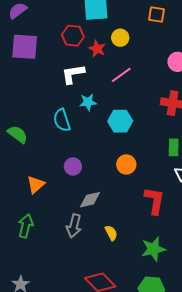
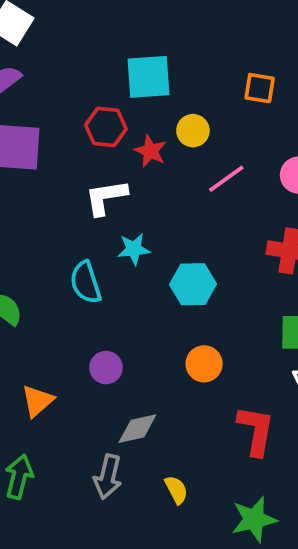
pink line: (121, 75) -> (226, 179), moved

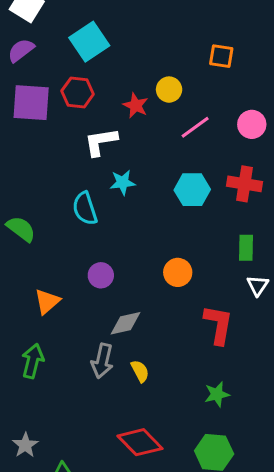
cyan square: (149, 77) -> (89, 42), moved, turned -30
red hexagon: (106, 127) -> (78, 92), moved
cyan hexagon: (193, 284) -> (192, 190), moved
yellow semicircle: (176, 490) -> (140, 371), moved
green star: (254, 519) -> (217, 394), size x0.7

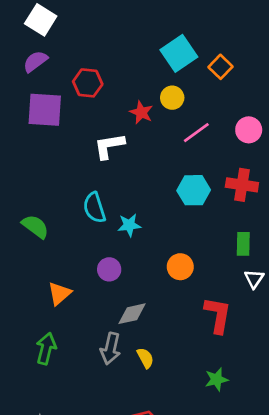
cyan square: (89, 42) -> (179, 53), moved
orange square: (221, 56) -> (220, 67), turned 35
red hexagon: (78, 92) -> (88, 83), moved
cyan star: (123, 182) -> (129, 225), moved

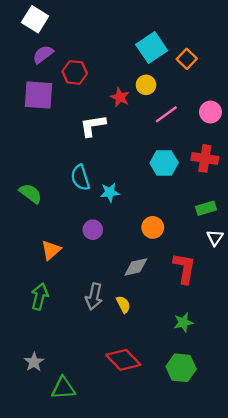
purple semicircle: (35, 61) -> (43, 54), moved
green rectangle: (243, 244) -> (206, 208), turned 72
gray diamond: (132, 314) -> (136, 267), moved

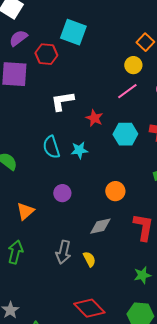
cyan square: (152, 48) -> (73, 32), moved, turned -36
yellow circle: (146, 85) -> (133, 65), moved
red star: (120, 97) -> (94, 118), moved
cyan star: (110, 192) -> (79, 150), moved

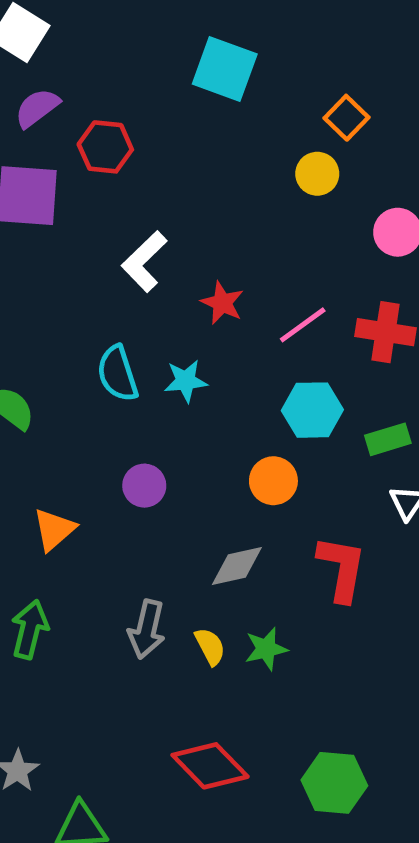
cyan square: (73, 32) -> (225, 69), moved
pink line: (127, 91) -> (303, 325), moved
white L-shape: (62, 101) -> (144, 261), turned -35
cyan hexagon: (125, 134) -> (312, 410), moved
green star: (142, 275) -> (266, 649), moved

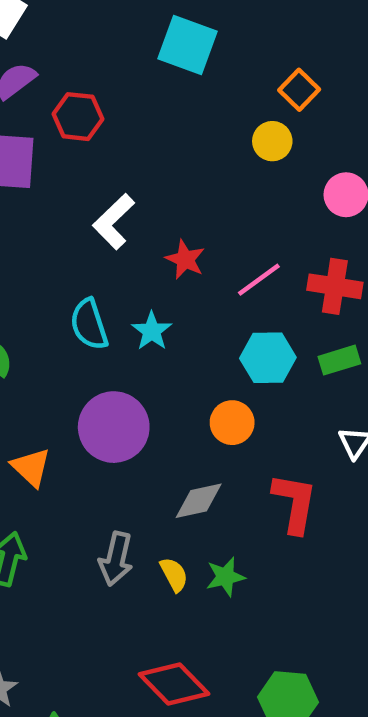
cyan star: (186, 381) -> (152, 331), turned -30
green rectangle: (388, 439) -> (339, 360), moved
purple circle: (144, 486) -> (114, 427), size x1.8
orange triangle: (54, 529) -> (31, 467), turned -36

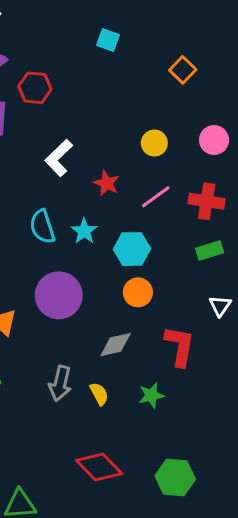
cyan square: (187, 45) -> (108, 40), size x0.6
yellow circle: (272, 141) -> (154, 143), moved
cyan hexagon: (268, 358) -> (132, 249), moved
green star: (225, 577) -> (151, 395), moved

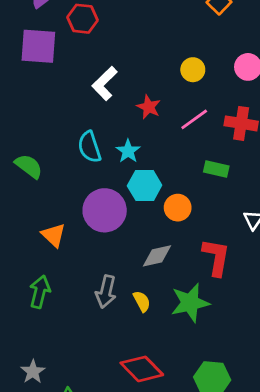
cyan hexagon: (132, 249) -> (145, 186), moved
green rectangle: (210, 251) -> (216, 169), moved, turned 30
green star: (151, 395) -> (190, 303), size x1.6

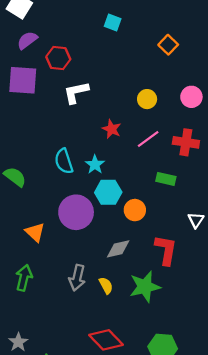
white L-shape: (105, 83) -> (76, 92), moved, turned 32

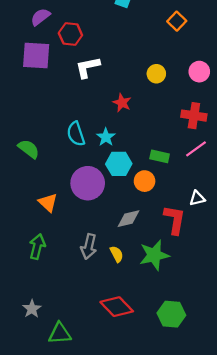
pink line: (148, 139) -> (196, 149), moved
green rectangle: (166, 179) -> (160, 156), moved
white triangle: (196, 220) -> (197, 198), moved, turned 42

